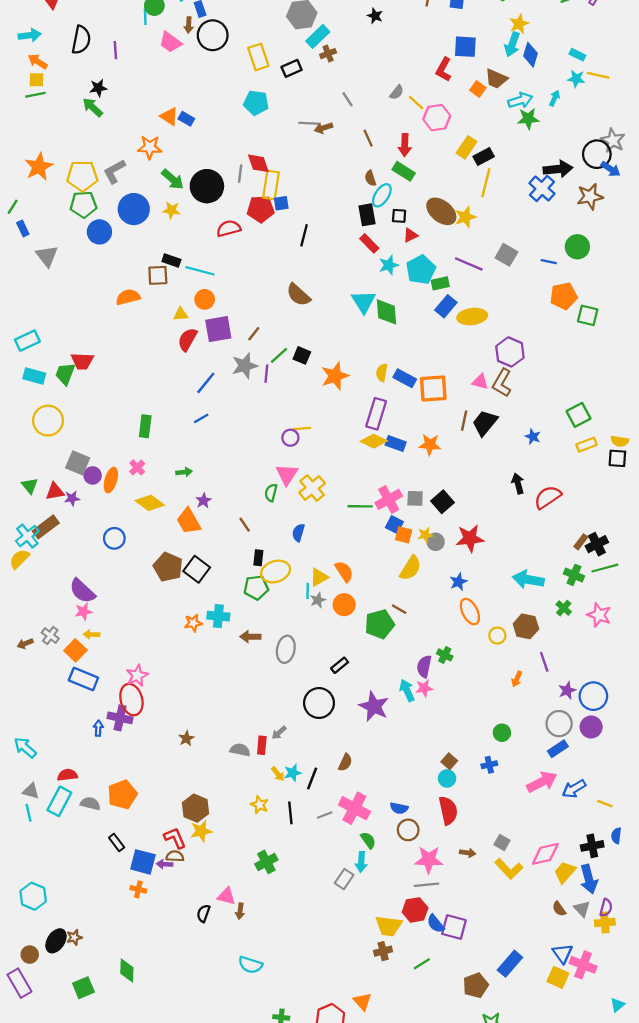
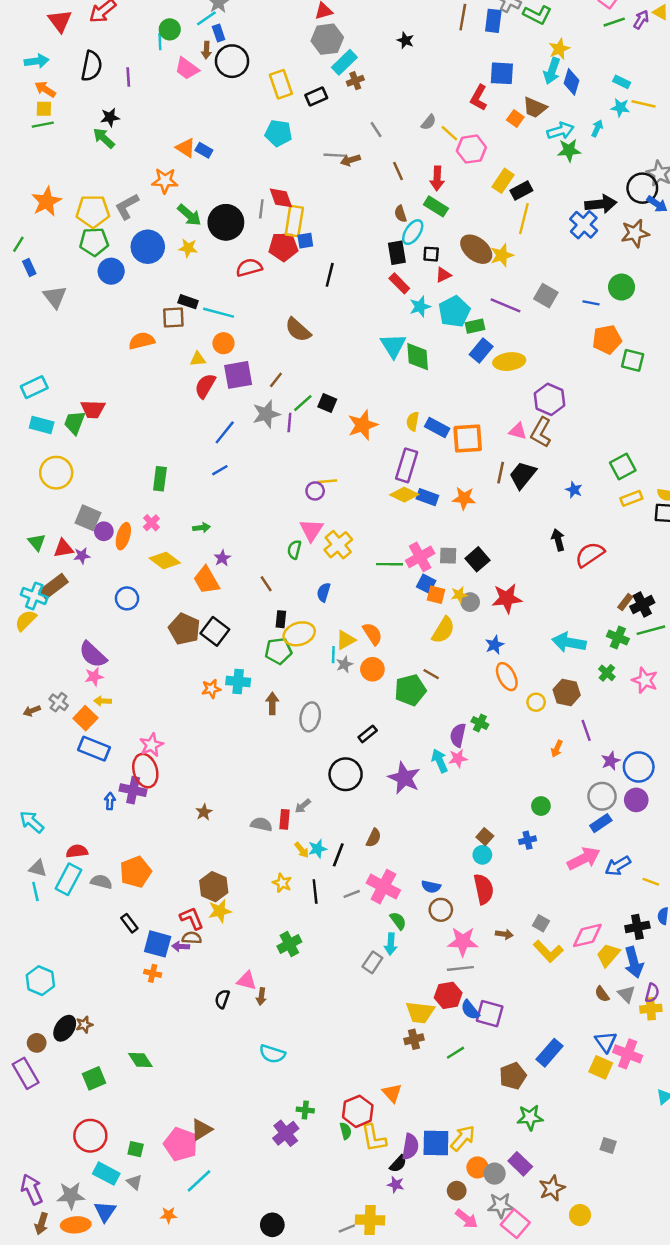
brown semicircle: (298, 295) -> (298, 330), moved
cyan cross: (27, 536) -> (34, 596), turned -30
brown arrow: (250, 637) -> (272, 703), turned 90
green diamond: (127, 971) -> (140, 1060), turned -35

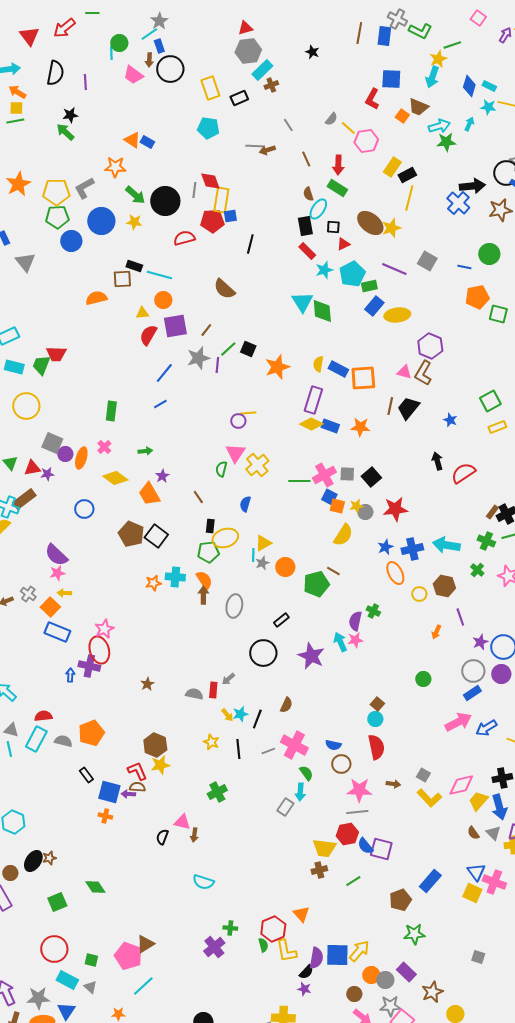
green line: (614, 22) -> (452, 45), moved
blue diamond: (571, 82) -> (469, 86), moved
orange semicircle: (372, 634) -> (204, 580), moved
blue cross: (528, 840) -> (412, 549), moved, size x1.5

